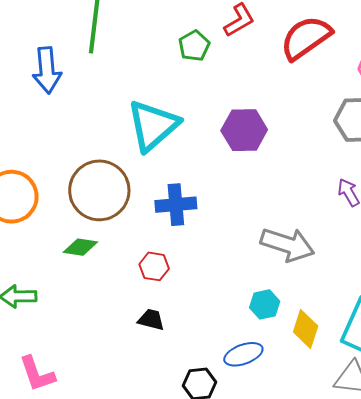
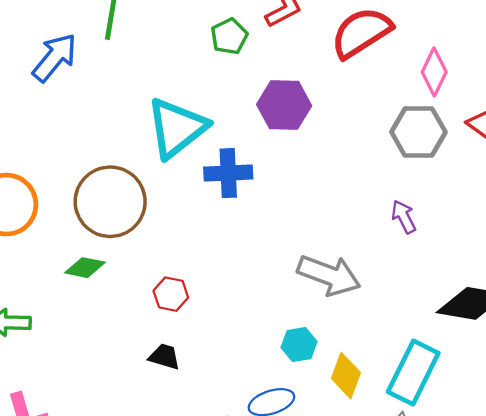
blue arrow: (47, 70) -> (55, 57), turned -138
purple hexagon: (244, 130) -> (284, 105), moved
blue cross: (176, 205) -> (228, 173), moved

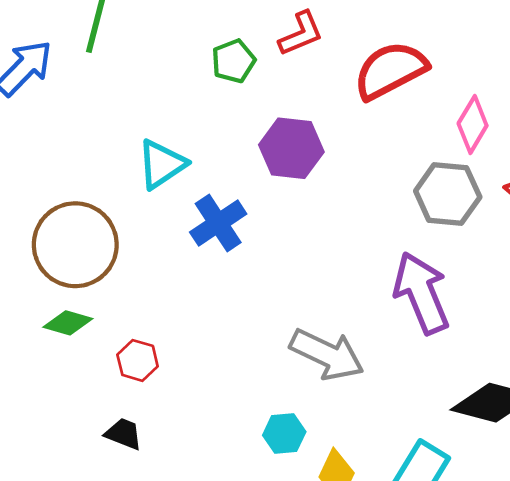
cyan triangle: (177, 128) -> (162, 164), size x0.7
blue cross: (228, 173) -> (218, 223), turned -36
purple arrow: (404, 217) -> (421, 293), size x2.0
green diamond: (85, 268) -> (68, 323), moved

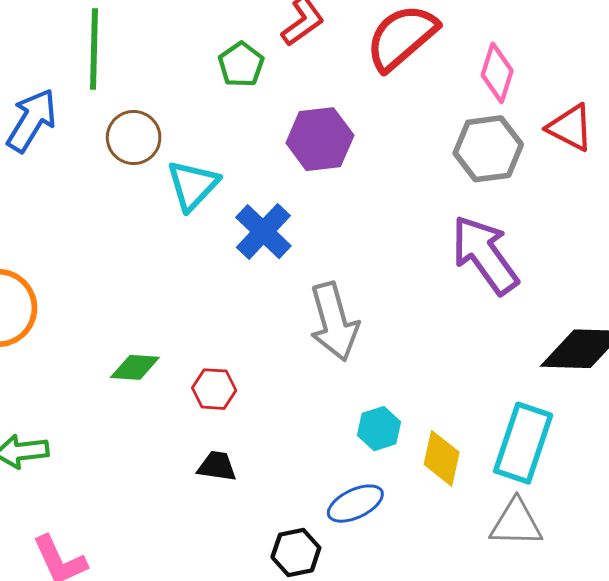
brown circle: (75, 245) -> (134, 138), moved, size x0.6
gray arrow: (327, 354) -> (334, 322), moved, turned 62

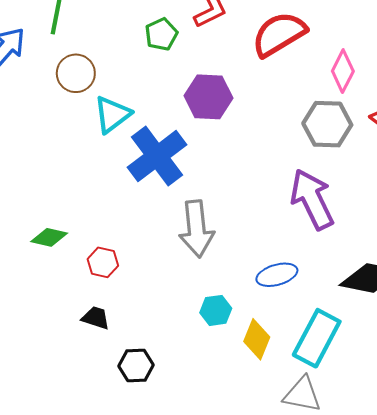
blue cross: (263, 232) -> (157, 156), size x1.4
blue ellipse: (355, 504) -> (277, 275), moved
black hexagon: (296, 552) -> (136, 365), moved

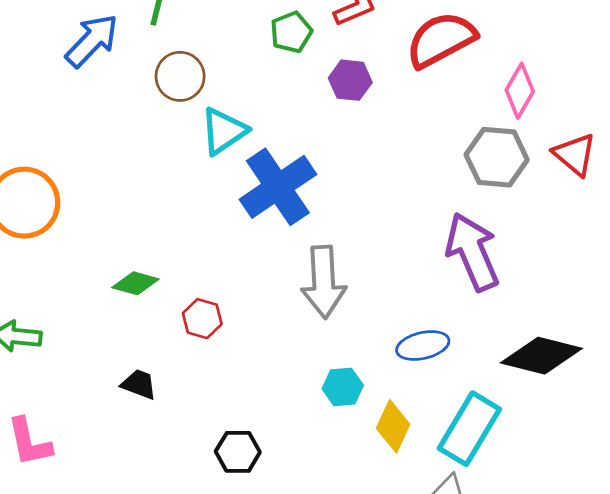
purple hexagon: (208, 97) -> (350, 80), moved, size x0.7
black trapezoid: (96, 318) -> (139, 384), moved

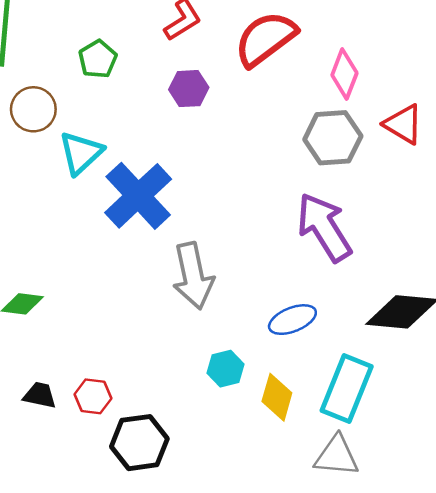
green pentagon: (291, 32) -> (98, 59), moved
red hexagon: (202, 319) -> (93, 396), moved
black hexagon: (238, 452) -> (139, 443), size x1.4

